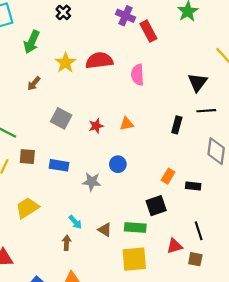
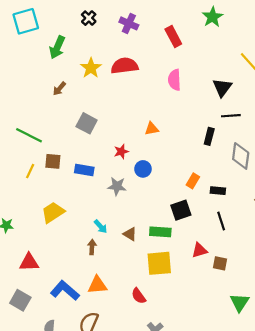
purple cross: (126, 16) -> (129, 23), moved
pink semicircle: (138, 75) -> (174, 80), moved
black rectangle: (177, 125) -> (209, 136), moved
red star: (96, 126) -> (121, 152), moved
black line: (199, 231) -> (221, 221), moved

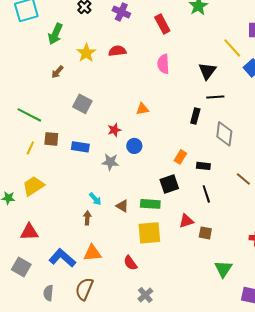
red semicircle: (125, 66) -> (117, 51), size x0.7
yellow trapezoid: (53, 212) -> (33, 186), moved

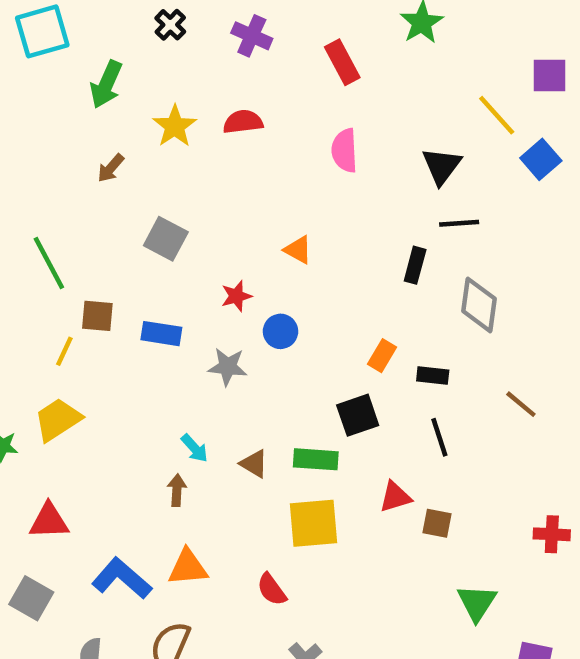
orange triangle: (142, 109) -> (298, 250), turned 40
green line: (29, 115) -> (49, 263), turned 35
yellow line: (30, 148) -> (64, 351), moved

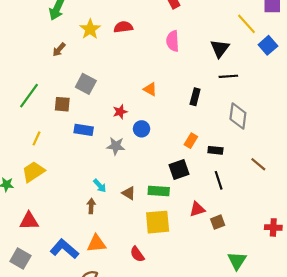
green line: (49, 263) -> (29, 96), turned 64
black rectangle: (415, 265) -> (195, 97), moved
brown square: (97, 316) -> (62, 104), moved
brown square: (437, 523) -> (218, 222), turned -32

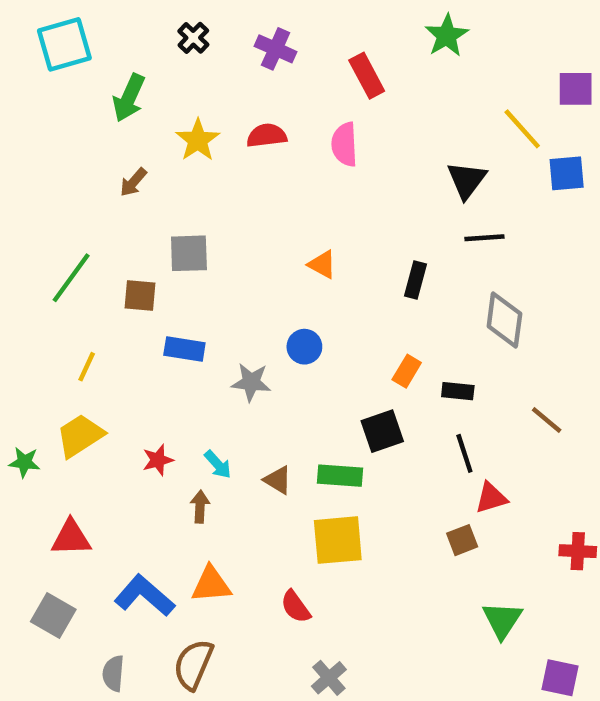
pink semicircle: (173, 41) -> (344, 144), moved
blue square: (268, 45) -> (567, 173), turned 36
gray square: (86, 84) -> (189, 253), turned -30
red star: (120, 112) -> (158, 460), moved
red triangle: (197, 209) -> (491, 498), moved

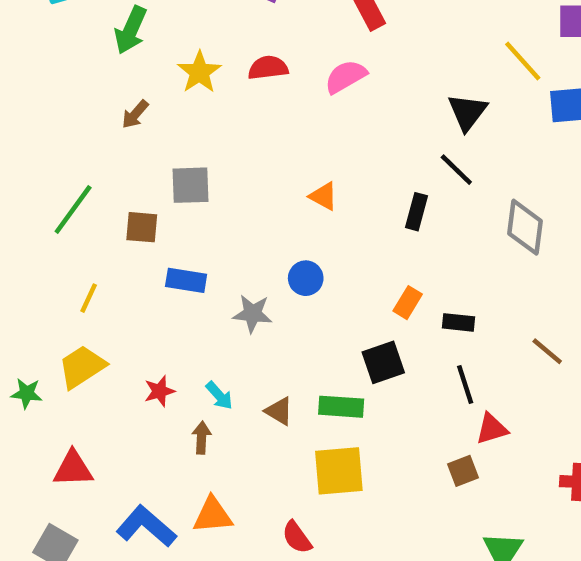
pink semicircle: (344, 144) -> (346, 77), turned 63
black line: (484, 238) -> (456, 170), moved, turned 48
gray diamond: (504, 320) -> (525, 227), moved

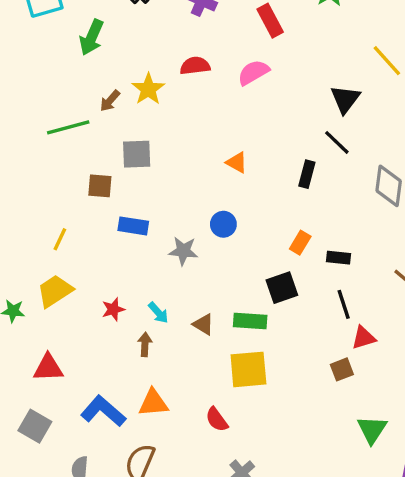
yellow star: (199, 72) -> (148, 89), moved
brown arrow: (135, 114) -> (110, 101), moved
green line: (73, 210) -> (68, 127), moved, turned 39

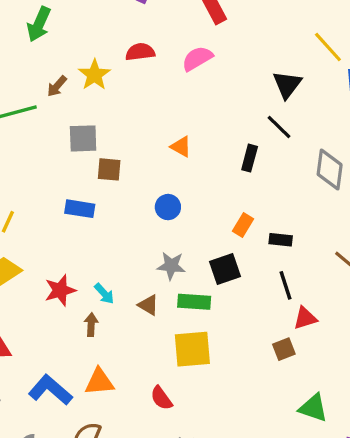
brown square: (100, 186) -> (109, 169), moved
gray star: (183, 251) -> (171, 266), moved
red star: (113, 309) -> (60, 290), size x1.4
green triangle: (372, 430) -> (313, 408), turned -44

